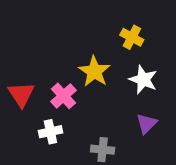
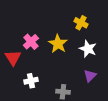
pink cross: (63, 96) -> (31, 42), moved

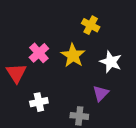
yellow cross: (81, 23) -> (91, 25), moved
purple triangle: (90, 76) -> (101, 93), moved

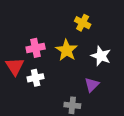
pink cross: (39, 53) -> (36, 48), turned 30
white cross: (39, 102) -> (36, 78), moved

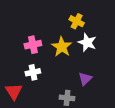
white star: (101, 56) -> (87, 43), moved
red triangle: (15, 66) -> (14, 92), moved

